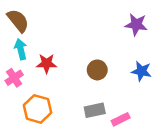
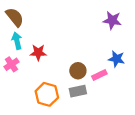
brown circle: (97, 70) -> (78, 71), moved
orange hexagon: (37, 109) -> (47, 94), moved
pink rectangle: (121, 119) -> (99, 75), moved

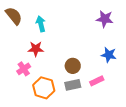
cyan arrow: (17, 41) -> (41, 24), moved
pink cross: (11, 64) -> (24, 69), moved
pink rectangle: (99, 75) -> (97, 81), moved

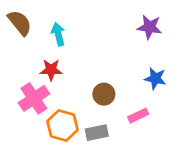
pink cross: (24, 69) -> (34, 98), size x1.5
gray rectangle: (73, 85) -> (97, 133), moved

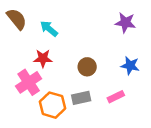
cyan arrow: (58, 34) -> (49, 29), turned -36
brown circle: (104, 94) -> (87, 67), moved
gray rectangle: (97, 133) -> (81, 98), moved

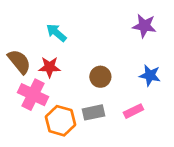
brown semicircle: (17, 19) -> (19, 62), moved
pink cross: (29, 82) -> (33, 95), turned -30

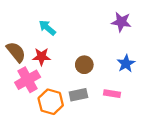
blue star: (150, 75) -> (126, 64), turned 30
pink cross: (33, 95) -> (28, 80), turned 35
pink rectangle: (133, 111) -> (112, 94), turned 35

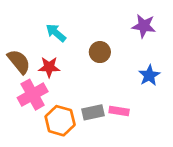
brown circle: (84, 65) -> (100, 52), moved
pink rectangle: (112, 94) -> (119, 111), moved

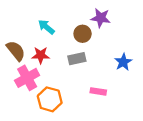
purple star: (144, 26) -> (101, 18), moved
brown circle: (100, 52) -> (83, 34), moved
gray rectangle: (93, 112) -> (77, 59), moved

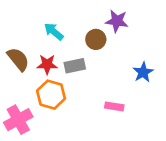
gray rectangle: (77, 59) -> (75, 66), moved
pink cross: (27, 78) -> (18, 120), moved
orange hexagon: (50, 99) -> (51, 95), moved

